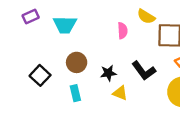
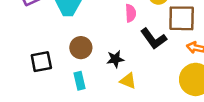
black L-shape: (144, 71) -> (154, 39), moved
black square: (40, 75) -> (41, 62), turned 36

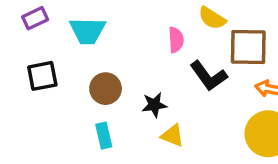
black square: (41, 62) -> (42, 76), moved

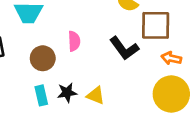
pink semicircle: (176, 40) -> (74, 41), moved
black star: (154, 105) -> (67, 93), moved

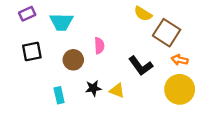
brown square: (156, 25) -> (167, 33), turned 32
black L-shape: (124, 48) -> (141, 66), moved
cyan rectangle: (41, 95) -> (59, 95), moved

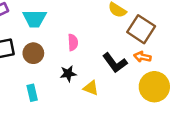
brown circle: (73, 60) -> (33, 53), moved
orange arrow: (180, 60) -> (142, 57), moved
black star: (93, 88) -> (68, 74), moved

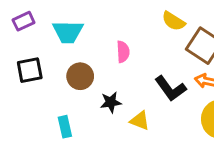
pink semicircle: (73, 42) -> (123, 52), moved
brown circle: (33, 53) -> (80, 76), moved

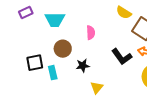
black square: (30, 70) -> (35, 63), moved
yellow triangle: (140, 121) -> (97, 88), moved, turned 48
cyan rectangle: (65, 127) -> (53, 73), moved

